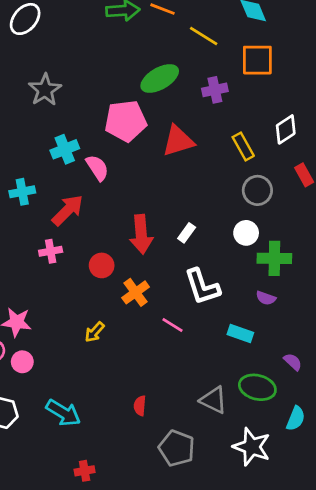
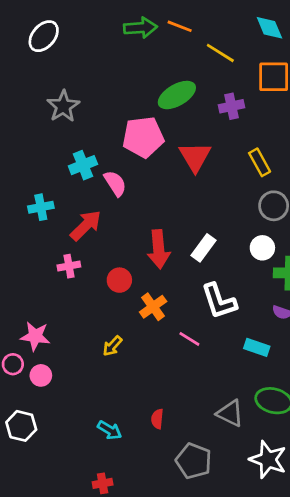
red triangle: (178, 141) -> (195, 157), turned -44
white rectangle: (187, 233) -> (204, 248), size x1.4
cyan arrow: (63, 413) -> (110, 430), moved, size x0.7

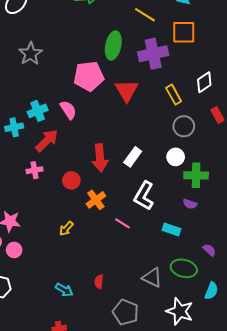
green ellipse: (177, 95) -> (113, 45), turned -48
purple cross: (232, 106) -> (153, 54), size x1.6
cyan cross: (83, 165) -> (38, 111), moved
white L-shape: (219, 301) -> (144, 196), turned 48

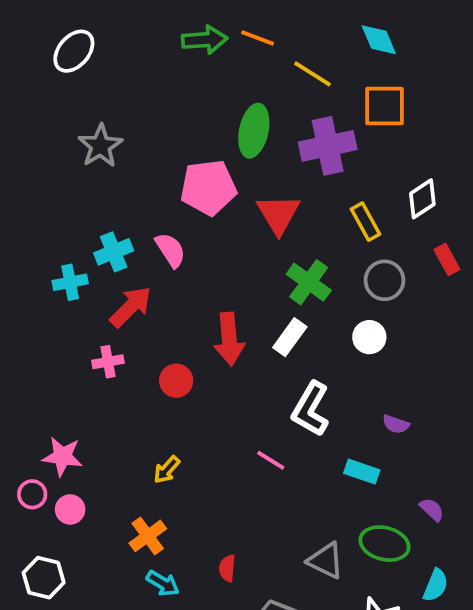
green cross: (196, 175) -> (309, 282), moved, turned 35
orange cross: (96, 200) -> (148, 536), moved

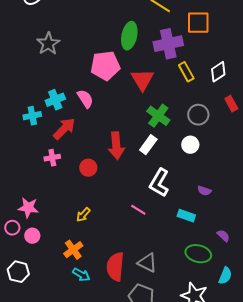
yellow rectangle: (366, 222) -> (186, 72), moved
gray triangle: (326, 561) -> (147, 263), moved
red semicircle: (227, 568) -> (115, 267), size x2.0

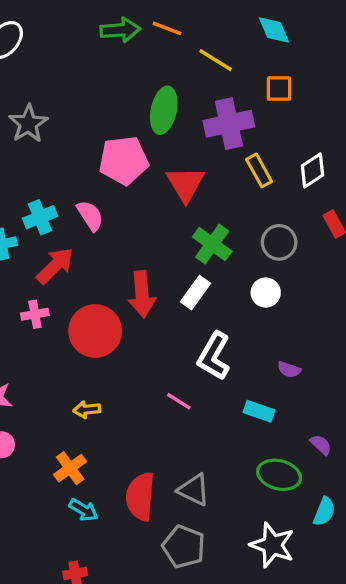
orange square: (198, 23) -> (279, 89), size x0.7
red circle: (88, 168) -> (95, 331), size x1.8
yellow arrow: (83, 215) -> (87, 410), turned 42

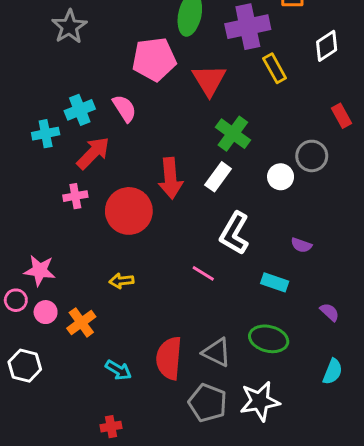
white diamond: (313, 170) -> (327, 46), moved
gray circle: (279, 242) -> (312, 156), moved
orange cross: (70, 468) -> (81, 322), moved
green ellipse: (279, 475) -> (269, 339), moved
white star: (272, 545) -> (260, 401), moved, turned -30

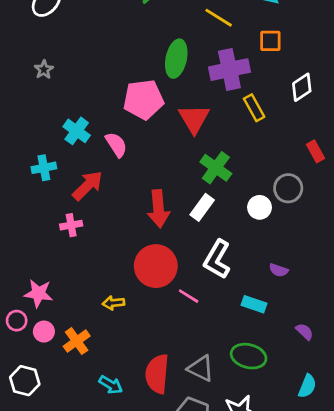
gray star: (69, 27) -> (44, 70), moved, size x0.6
cyan cross: (80, 110) -> (77, 131), moved, turned -32
red circle: (129, 211) -> (156, 266), moved

